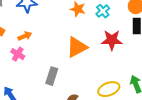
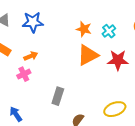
orange triangle: (77, 47) -> (88, 55), moved
pink cross: (18, 54) -> (24, 74), turned 32

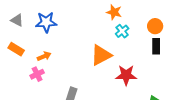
orange star: (84, 29) -> (114, 12), moved
red star: (118, 60) -> (126, 75), moved

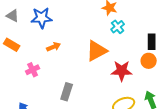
orange circle: (155, 26) -> (149, 61), moved
orange arrow: (44, 56) -> (54, 47), moved

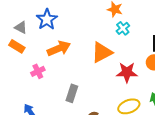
gray triangle: (13, 16) -> (21, 27), moved
blue star: (42, 18) -> (47, 19), turned -30
orange arrow: (54, 47) -> (59, 48), size x1.6

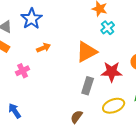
orange arrow: (59, 48) -> (44, 48), size x0.6
gray rectangle: (72, 93) -> (88, 86), moved

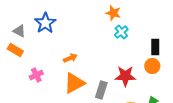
orange arrow: (44, 48) -> (70, 58), moved
orange triangle: (87, 52) -> (74, 83), moved

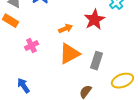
red star: (125, 76) -> (94, 20), moved, turned -30

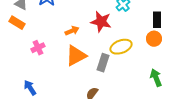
red star: (94, 20) -> (101, 22), turned -30
yellow ellipse: (122, 81) -> (121, 47), moved

